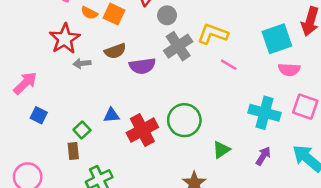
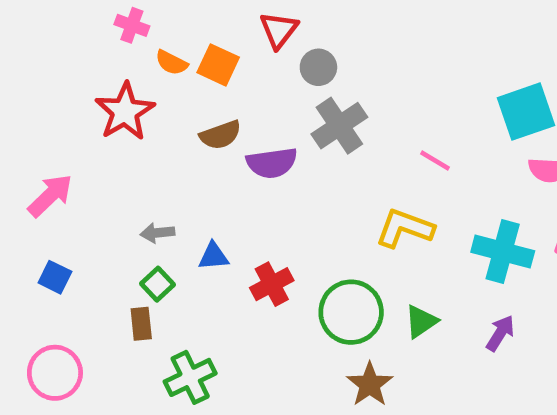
yellow L-shape: (213, 34) -> (405, 228), moved
gray arrow: (82, 63) -> (158, 233), moved
blue square: (39, 115) -> (55, 277), moved
green circle: (184, 120) -> (351, 312), moved
red cross: (142, 130) -> (272, 284), size x0.7

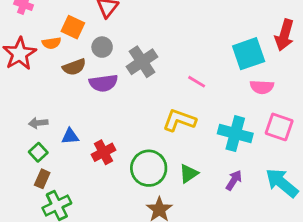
orange semicircle: (172, 63) -> (52, 43), moved, turned -36
gray circle: (318, 67) -> (102, 47), moved
brown rectangle: (141, 324) -> (42, 179), moved, turned 30

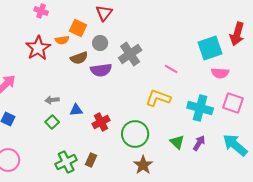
green triangle: (189, 174) -> (177, 142), moved, turned -42
brown rectangle: (42, 179) -> (91, 160), moved

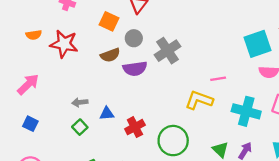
orange semicircle: (62, 40) -> (34, 35), moved
red star: (38, 48) -> (64, 44), turned -30
pink line: (171, 69) -> (218, 79), moved, turned -40

